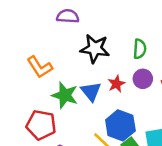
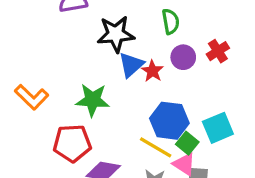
orange L-shape: (40, 67) -> (32, 97), moved
blue triangle: (91, 91) -> (131, 65), moved, turned 40

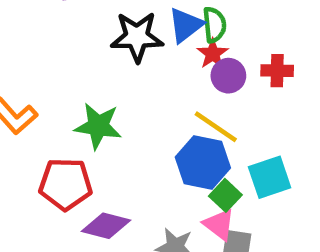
red cross: (218, 51) -> (277, 71), turned 30
blue triangle: (131, 65) -> (186, 25), moved
red star: (152, 71) -> (213, 54), moved
yellow line: (156, 147) -> (216, 127), moved

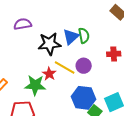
red star: (213, 54) -> (49, 74), moved
purple circle: (228, 76) -> (84, 66), moved
yellow line: (216, 127) -> (65, 67), moved

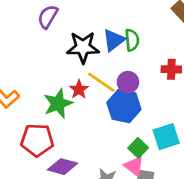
purple semicircle: (23, 24) -> (48, 17), turned -54
green star: (35, 85) -> (58, 104), turned -30
blue hexagon: (84, 98) -> (124, 106), moved

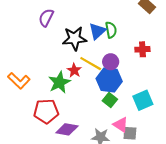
green square: (138, 148) -> (110, 100), moved

